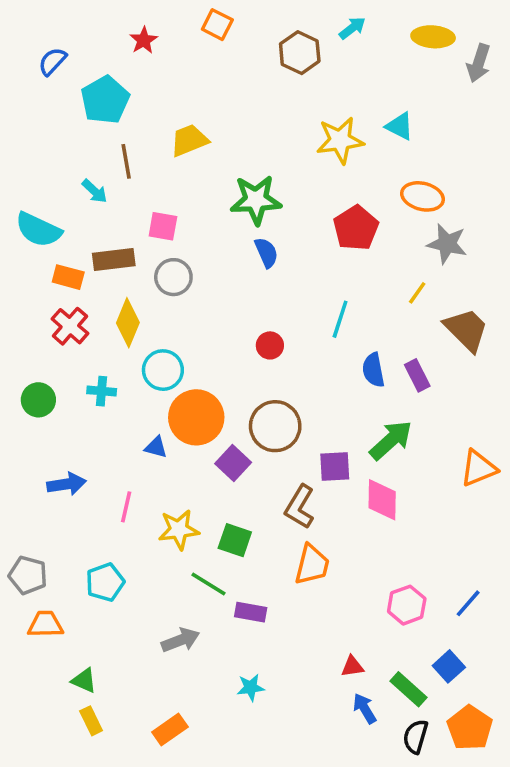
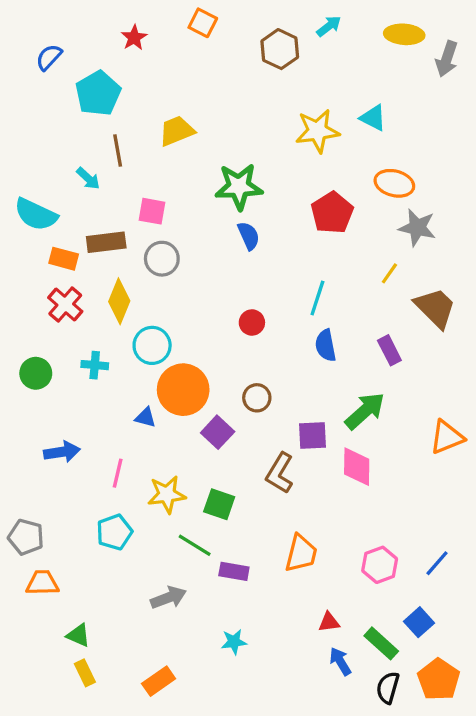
blue semicircle: (373, 370) -> (326, 345), moved
brown circle: (275, 426) -> (257, 398), size x0.6
orange trapezoid: (312, 565) -> (301, 553), moved
cyan pentagon: (105, 582) -> (114, 532), moved

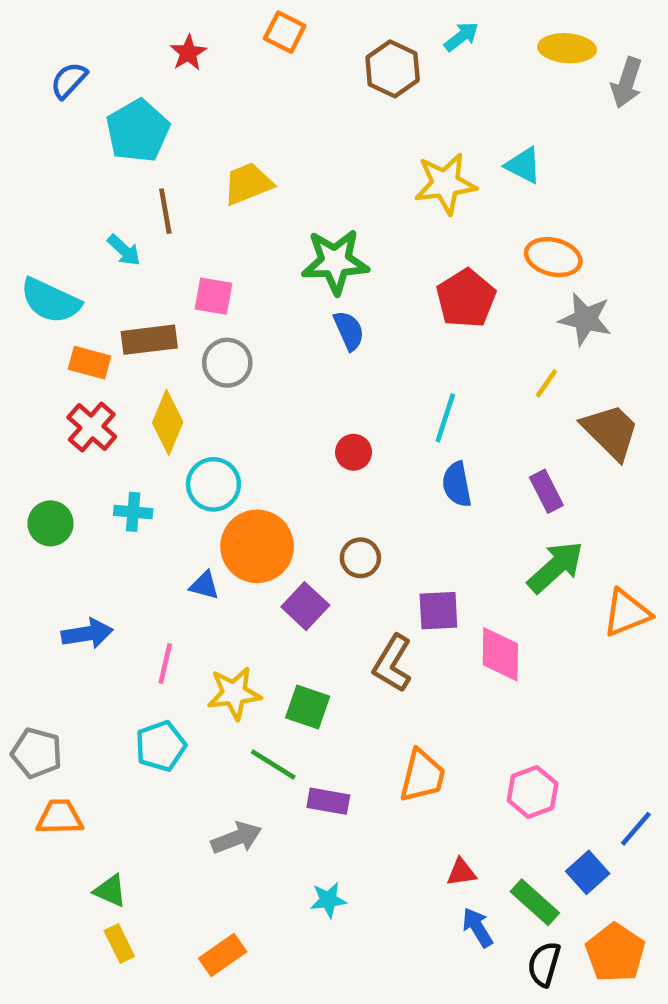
green arrow: (365, 411) -> (556, 567), moved
blue line: (437, 563) -> (636, 829), moved

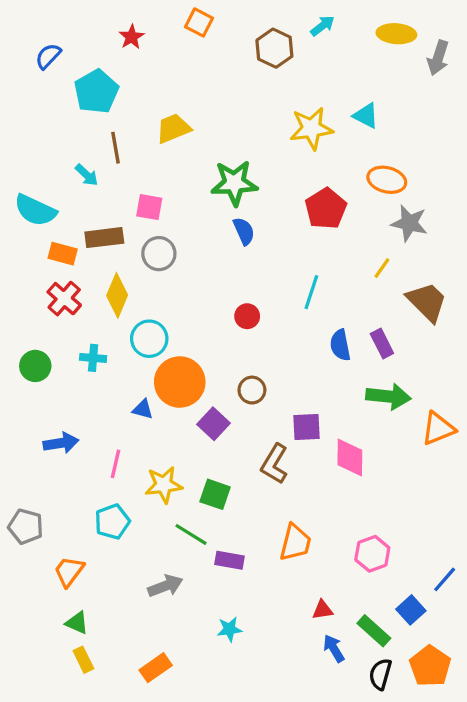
blue semicircle: (457, 484) -> (340, 345), moved
green arrow: (556, 567) -> (388, 396), turned 48
orange trapezoid: (60, 817) -> (69, 571), moved, turned -52

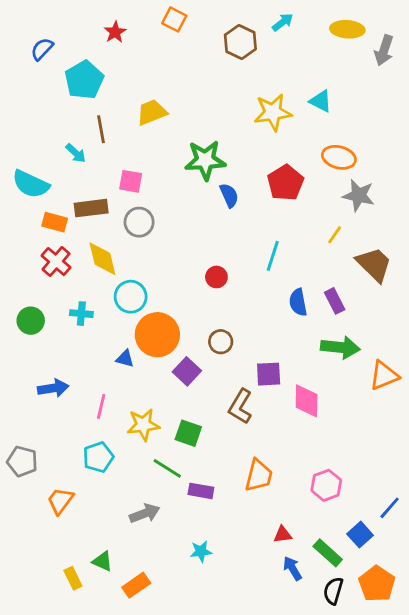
blue semicircle: (244, 231) -> (229, 195), moved
yellow diamond: (117, 295) -> (102, 259), turned -36
green triangle: (77, 623) -> (102, 561), moved

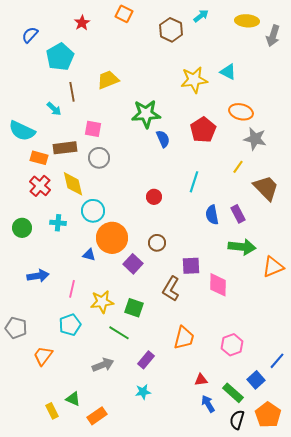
purple rectangle: (201, 491) -> (146, 360), moved, turned -60

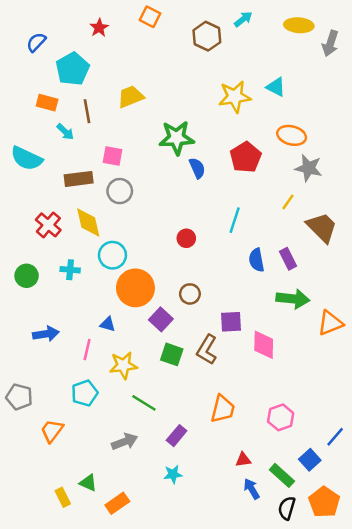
orange rectangle: (39, 158) -> (47, 103), moved
blue triangle: (89, 255) -> (108, 324), moved
green square: (134, 308) -> (172, 354), moved

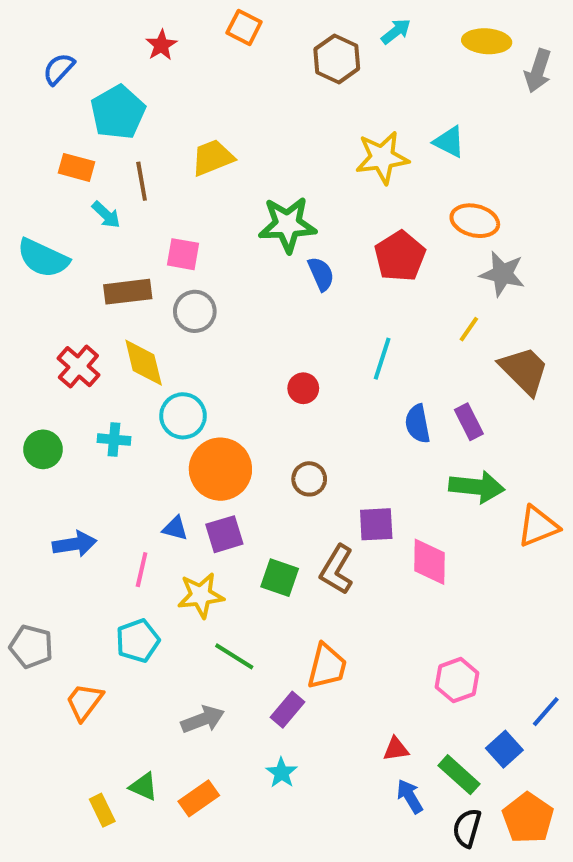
purple square: (161, 319) -> (224, 534), moved, turned 30
orange trapezoid: (223, 409) -> (327, 666), moved
cyan star: (173, 474) -> (282, 773), turned -30
orange rectangle: (117, 503) -> (199, 798), moved

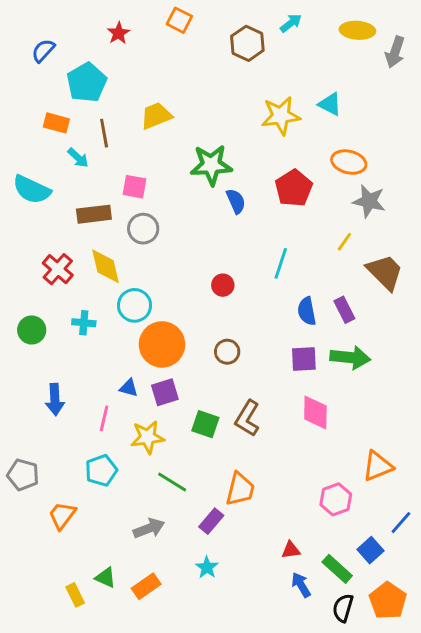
purple square: (376, 524) -> (304, 359), moved
orange triangle: (538, 526) -> (378, 466), moved
blue arrow: (75, 544) -> (55, 399), turned 96

